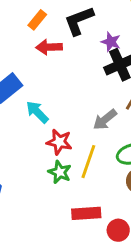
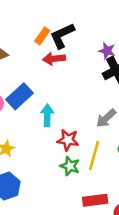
black L-shape: (79, 21) -> (62, 36), moved
cyan arrow: (37, 112) -> (47, 115), turned 50

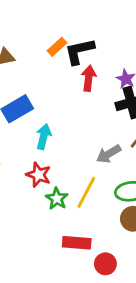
red arrow: (54, 59) -> (89, 78), moved, turned 90
red star: (68, 140) -> (39, 175), moved

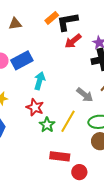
red arrow: (89, 78) -> (73, 41), turned -138
gray arrow: (109, 154) -> (85, 95), turned -114

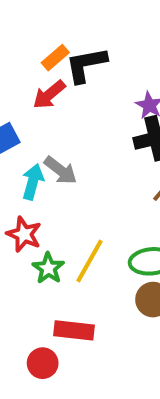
red arrow: (73, 41) -> (49, 95), moved
gray arrow: (85, 95) -> (61, 170), moved
red circle: (79, 172) -> (43, 363), moved

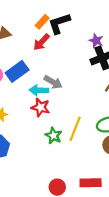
cyan arrow: (33, 182) -> (39, 90), turned -96
red star: (24, 234) -> (41, 107), moved
red rectangle: (74, 330) -> (91, 183), moved

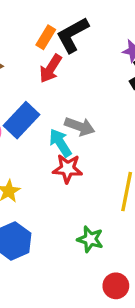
cyan arrow: (39, 90) -> (60, 143), turned 66
green star: (54, 136) -> (90, 239), moved

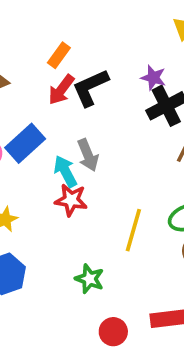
black L-shape: (72, 35) -> (90, 88), moved
gray arrow: (80, 126) -> (88, 155), turned 44

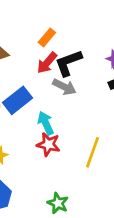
gray arrow: (88, 155) -> (64, 87), moved, turned -45
yellow line: (133, 230) -> (93, 152), moved

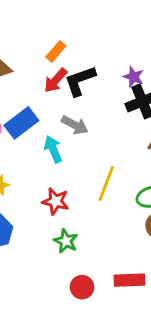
gray arrow: (64, 87) -> (75, 125), moved
red star: (48, 144) -> (56, 201), moved

